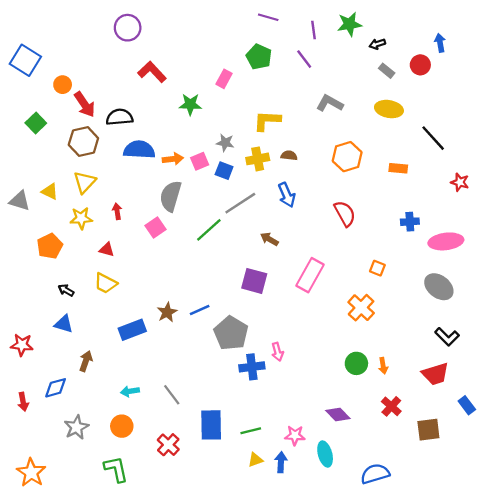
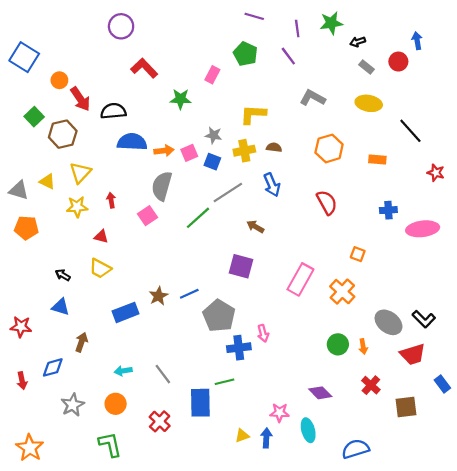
brown hexagon: (83, 142) -> (63, 134), moved
orange pentagon: (50, 246) -> (26, 228), moved, turned 30
pink rectangle: (310, 275) -> (300, 279), moved
gray ellipse: (439, 287) -> (388, 322), moved
green line: (251, 431) -> (225, 382), moved

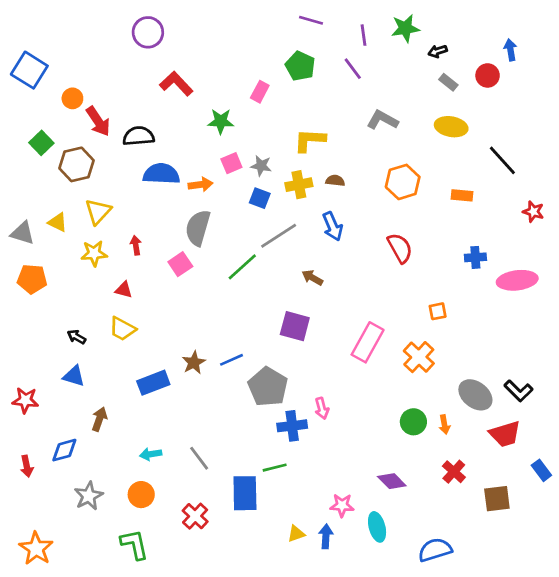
pink square: (189, 153) -> (231, 163), moved
orange square: (358, 254) -> (438, 311), turned -32

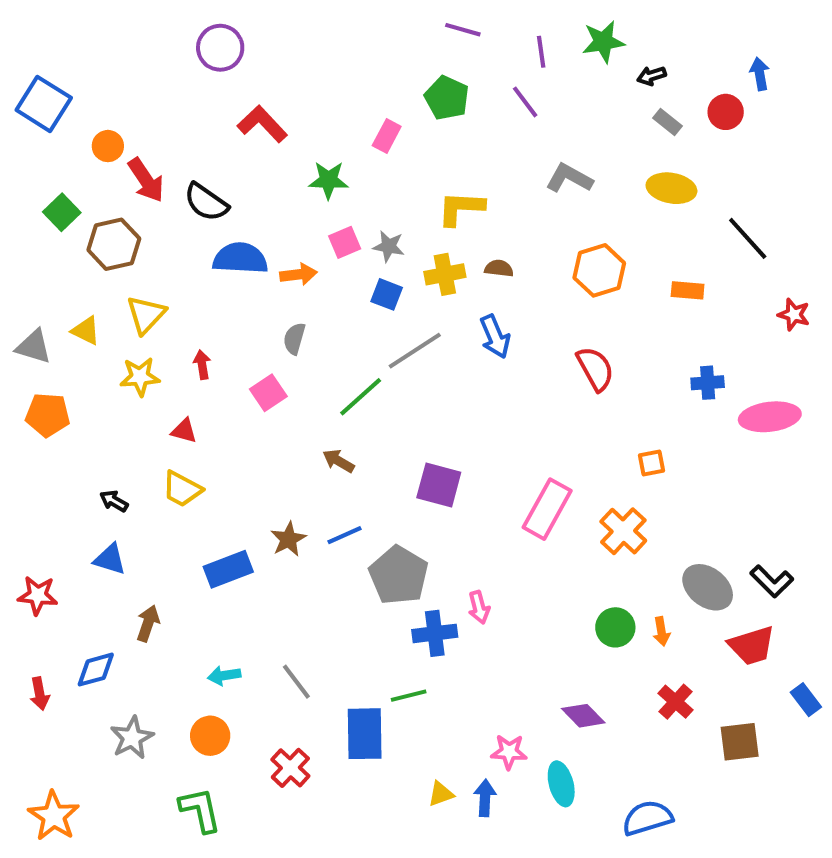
black semicircle: (139, 136) -> (206, 202), turned -140
gray semicircle: (198, 228) -> (294, 339), size x0.6
brown arrow: (312, 278) -> (339, 461), moved

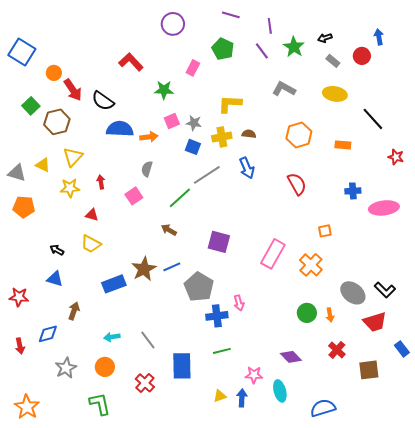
green star: (603, 42) -> (294, 47), moved, turned -30
purple circle: (220, 48) -> (173, 24), moved
brown star: (288, 539) -> (144, 269), size x1.4
green line: (409, 696) -> (222, 351), moved

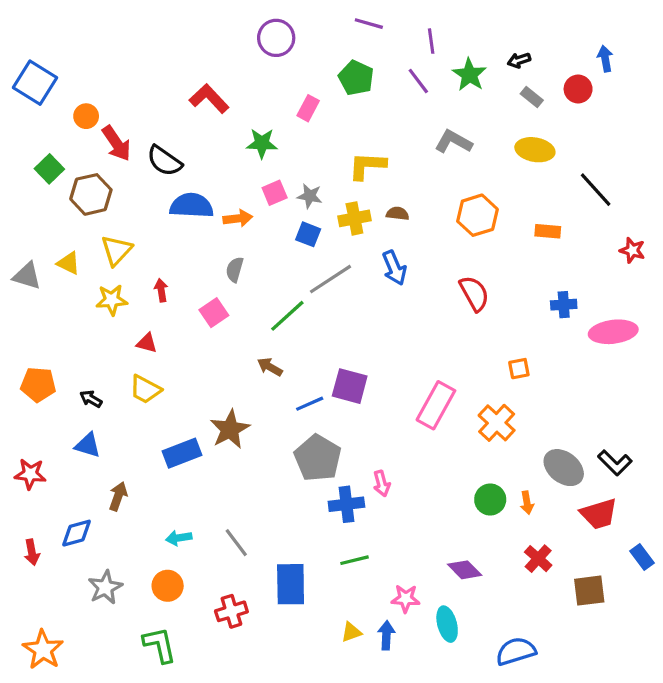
orange pentagon: (24, 207) -> (38, 384), moved
blue line: (172, 267) -> (310, 404), moved
red cross: (145, 383) -> (231, 611), turned 30

